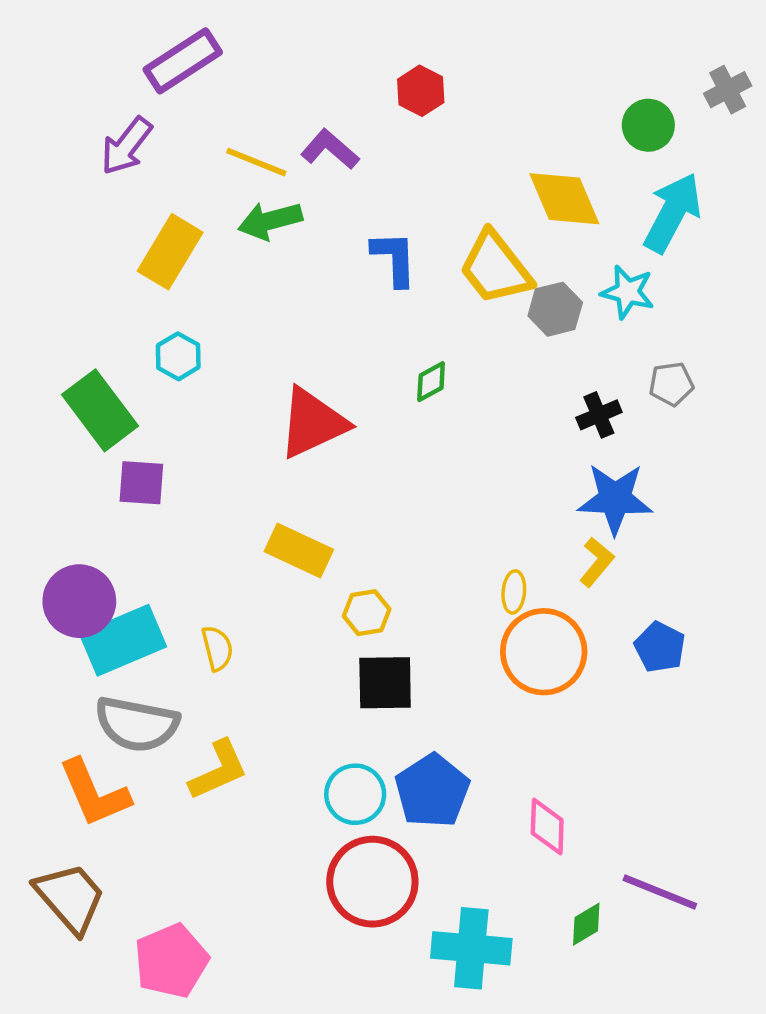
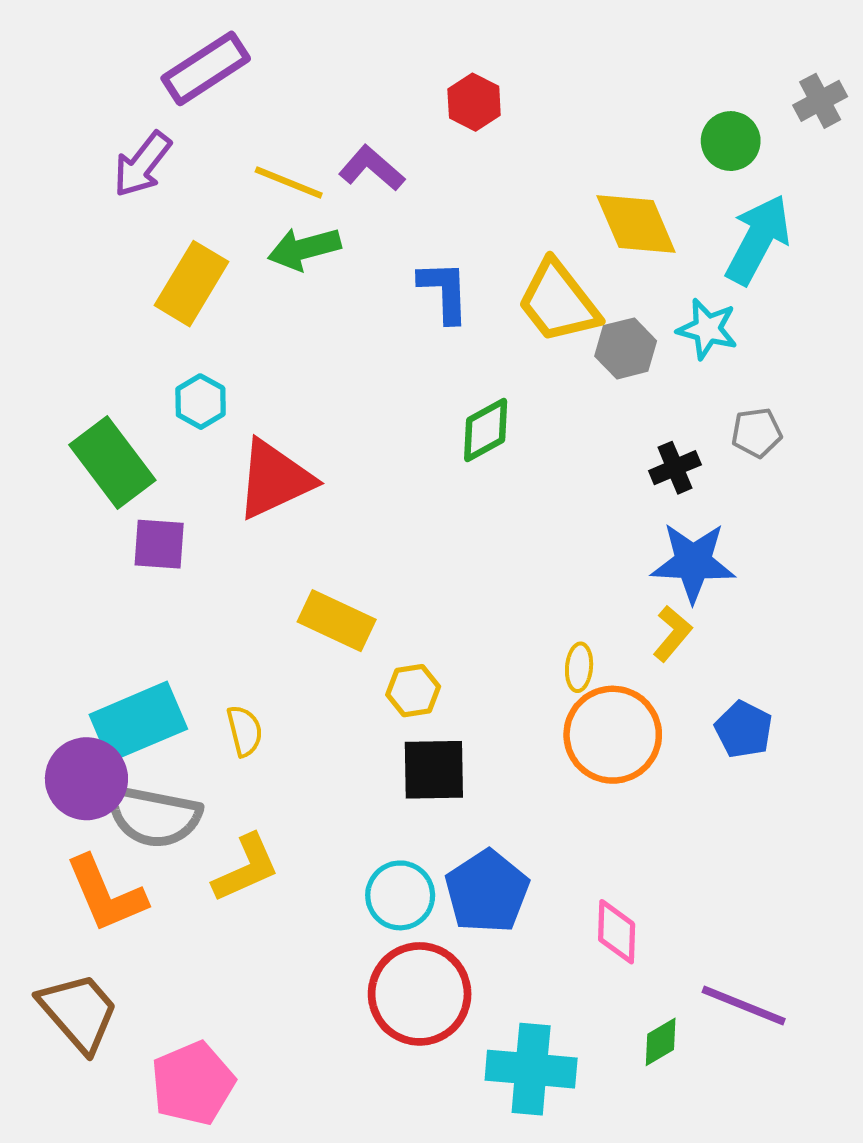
green diamond: (431, 382) -> (486, 430), size x1.4
red triangle: (313, 423) -> (274, 479), moved
purple circle: (79, 601) -> (86, 779), moved

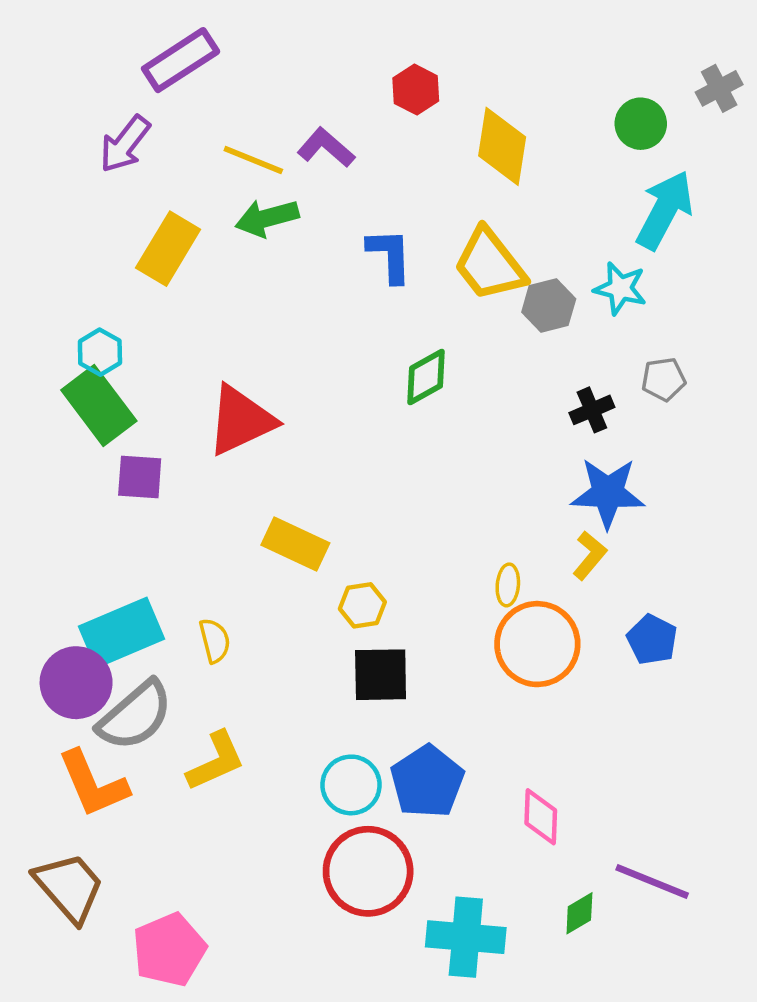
yellow diamond: (636, 224) -> (502, 146), moved, turned 32
cyan hexagon: (201, 402) -> (100, 352), moved
gray semicircle: (154, 816) -> (135, 716), turned -52

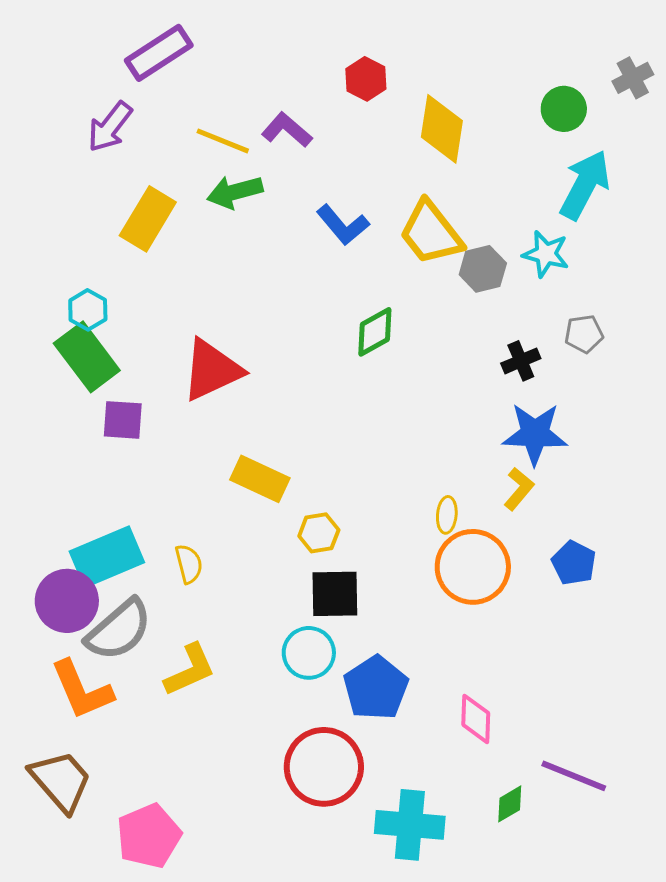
blue L-shape: (390, 255) -> (343, 225), turned 142
cyan circle: (351, 785) -> (309, 653), moved

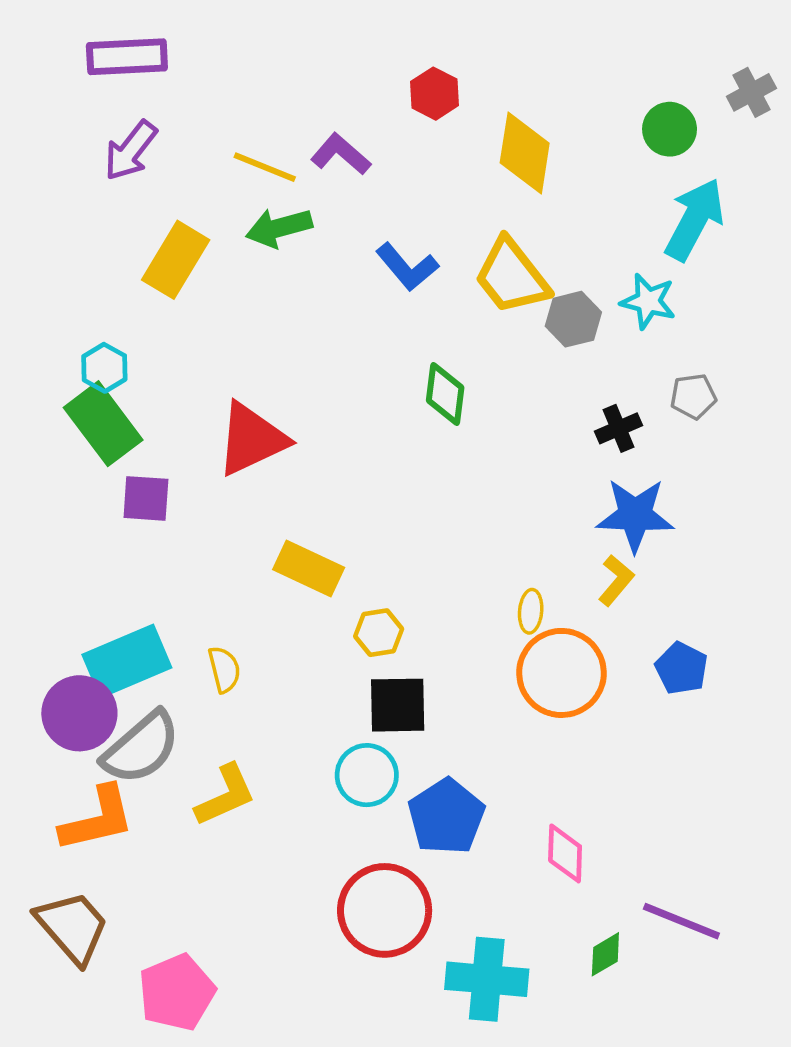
purple rectangle: (159, 53) -> (127, 57), moved, turned 30
green diamond: (375, 332) -> (445, 394), turned -54
orange L-shape: (82, 690) -> (97, 819), turned -80

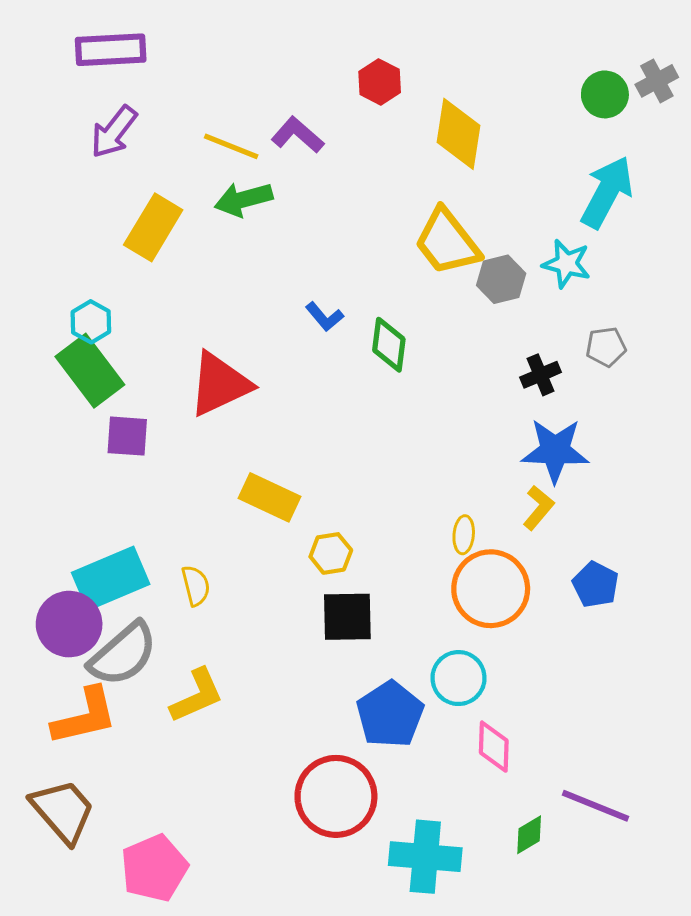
green circle: (670, 129) -> (605, 94), moved
blue L-shape: (407, 267) -> (325, 317), moved, size x0.7
cyan circle: (367, 775) -> (458, 678), moved

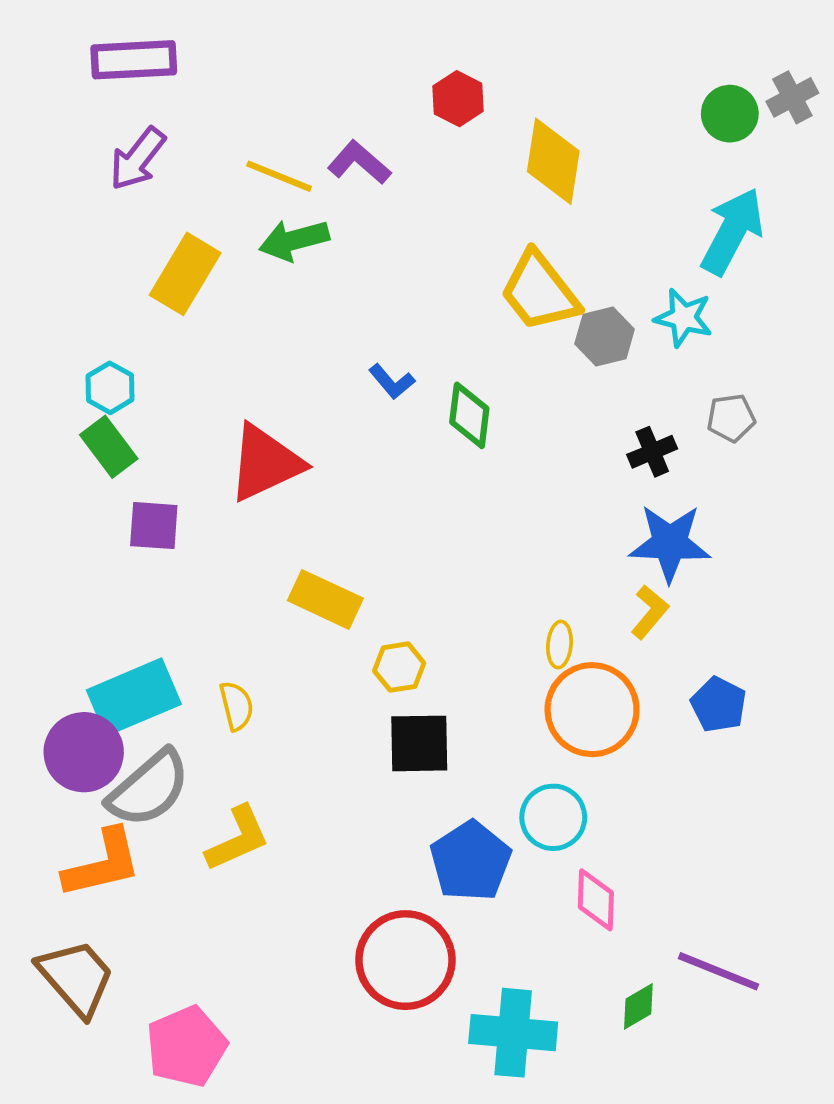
green rectangle: (90, 371) -> (109, 447), size x0.7

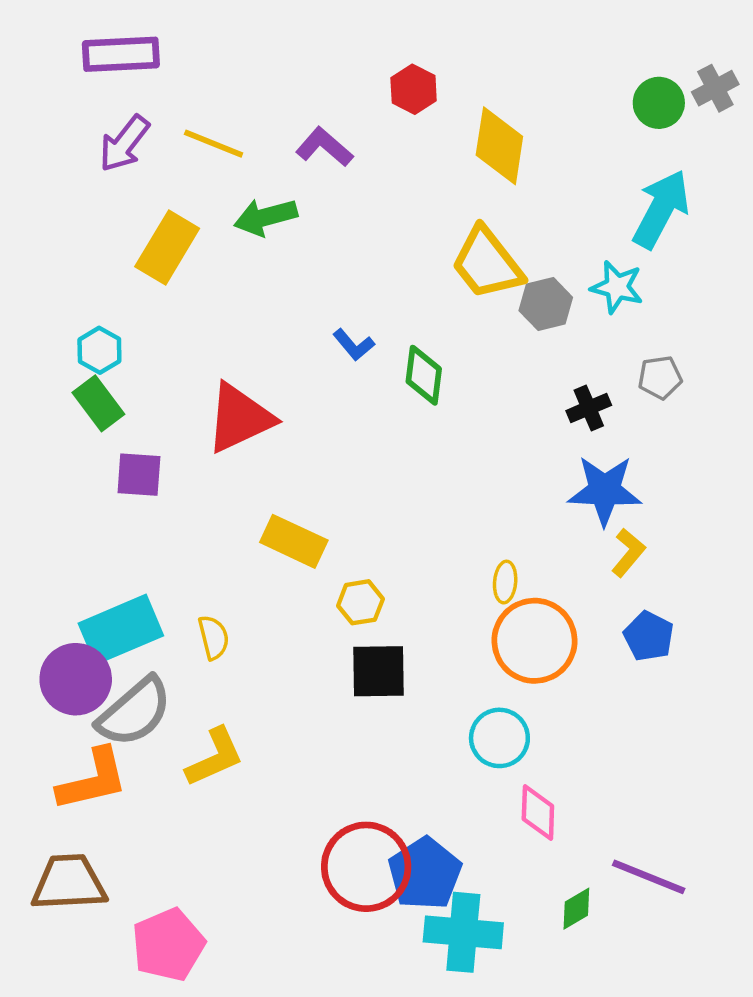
yellow line: (279, 176) -> (214, 144), moved
yellow L-shape: (650, 612) -> (628, 553), moved
blue pentagon: (471, 861) -> (425, 874), moved
brown trapezoid: (76, 978) -> (69, 883), turned -52

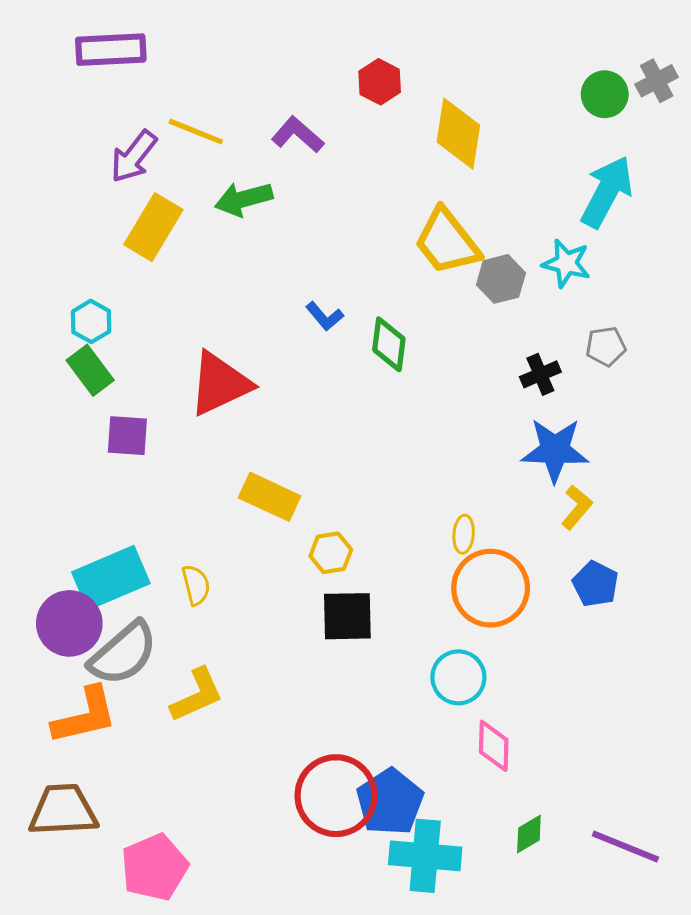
purple arrow: (124, 144) -> (134, 156), moved
purple line: (649, 877) -> (625, 846), moved

